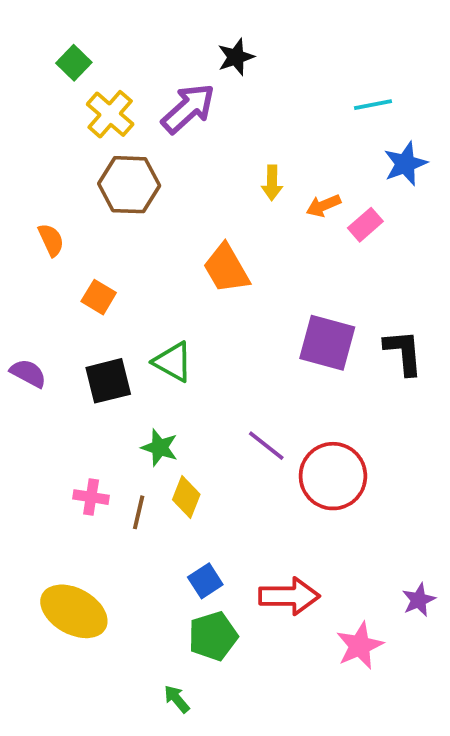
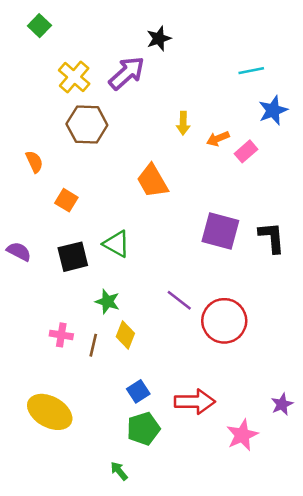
green square: (74, 63) -> (39, 26), moved

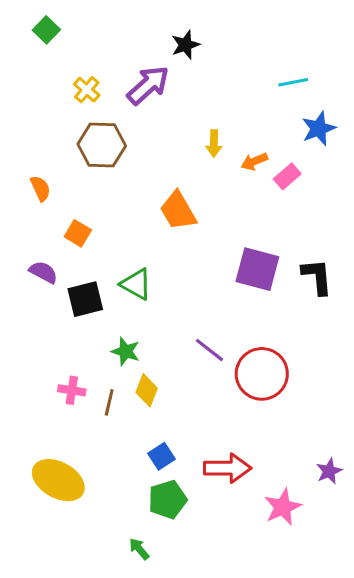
yellow cross: (74, 77) -> (87, 90), size x0.7
purple semicircle: (19, 252) -> (43, 272), moved

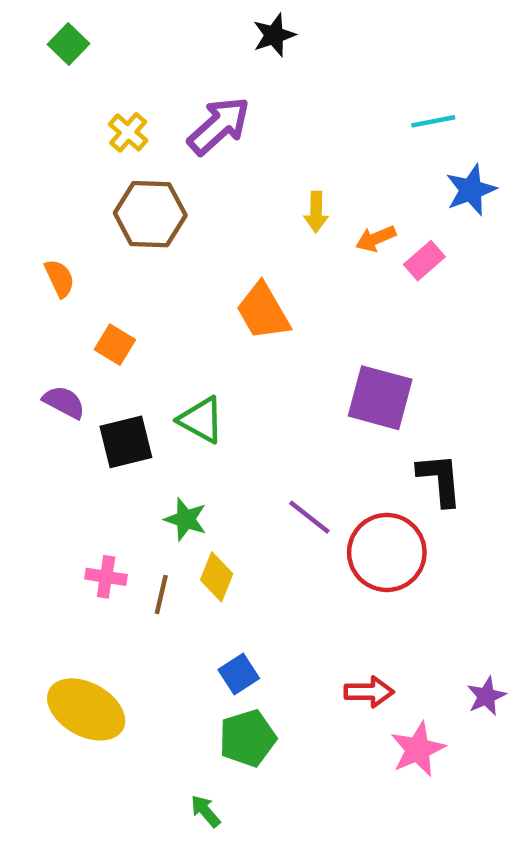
black star: (185, 45) -> (274, 35), moved
black L-shape: (317, 277) -> (440, 480), moved
red arrow: (227, 468) -> (369, 692), moved, size x0.7

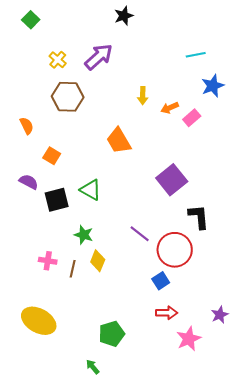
purple square: (380, 398) -> (172, 180), turned 36
blue square: (239, 674) -> (161, 281), moved

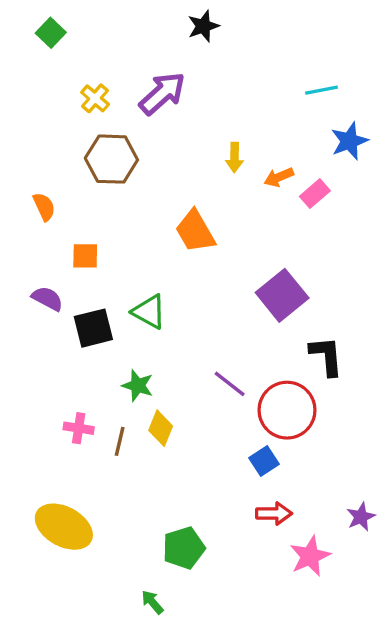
orange square: (52, 156) -> (85, 256), turned -30

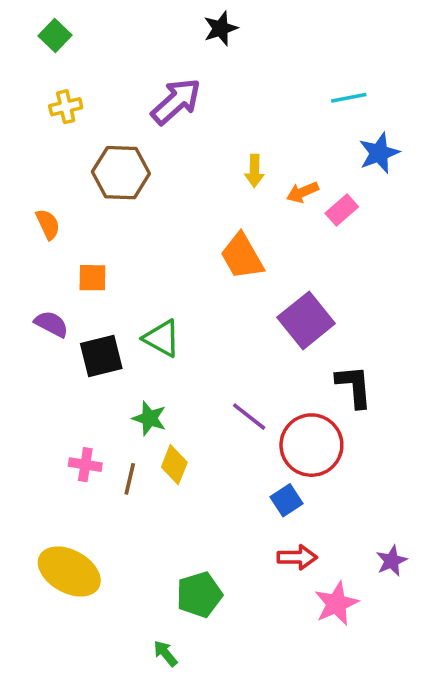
yellow cross: (95, 98) -> (66, 107), moved, turned 36
orange trapezoid: (195, 231) -> (242, 256), moved

